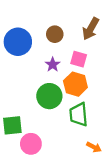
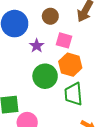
pink square: (79, 59) -> (64, 40), moved
purple star: (53, 65) -> (37, 46), moved

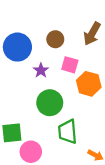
orange hexagon: (70, 65) -> (89, 84), moved
green trapezoid: (73, 94) -> (68, 132), moved

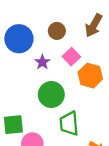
pink square: (70, 65) -> (71, 57), turned 30

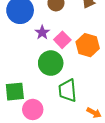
pink square: (71, 57) -> (62, 40), moved

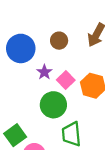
green square: (15, 92) -> (15, 135), turned -30

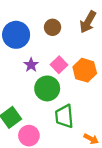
purple star: (44, 72) -> (31, 65), moved

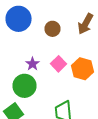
blue circle: (16, 35) -> (18, 19), moved
green circle: (47, 88) -> (24, 86), moved

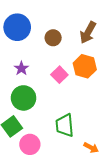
purple star: (32, 64) -> (21, 68), moved
orange hexagon: (82, 69) -> (85, 66), moved

